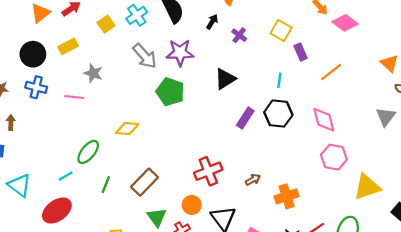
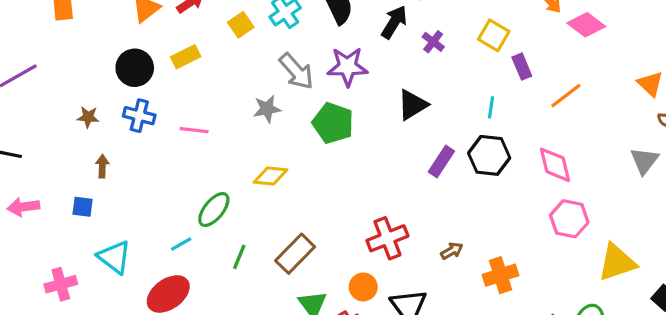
black arrow: (212, 22) -> (394, 22), size x1.5
gray star: (93, 73) -> (267, 109), moved, turned -30

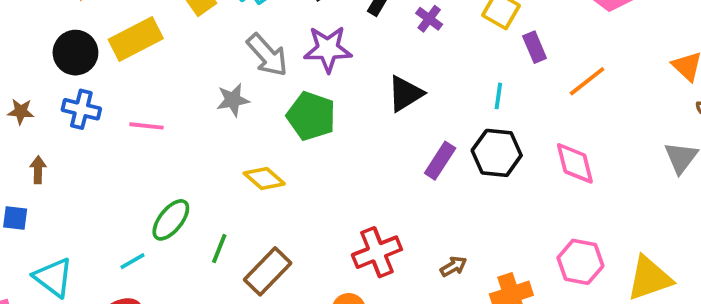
yellow rectangle: (186, 57) -> (136, 39), size x1.5
yellow diamond: (271, 176) -> (264, 179), moved, turned 36
pink hexagon: (569, 219) -> (580, 262), moved
green line: (239, 257) -> (219, 248), moved

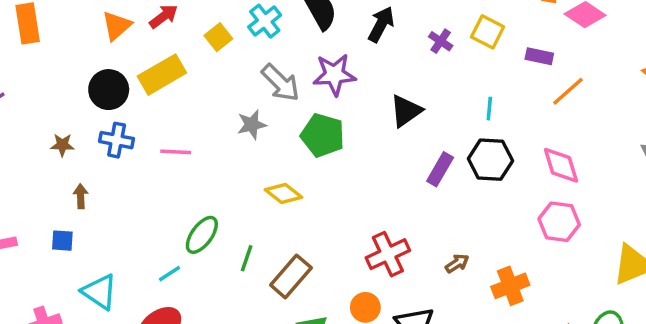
purple cross: (429, 19) -> (441, 41), moved
purple rectangle: (535, 47) -> (539, 56), moved, turned -52
pink hexagon: (580, 262) -> (559, 222), moved

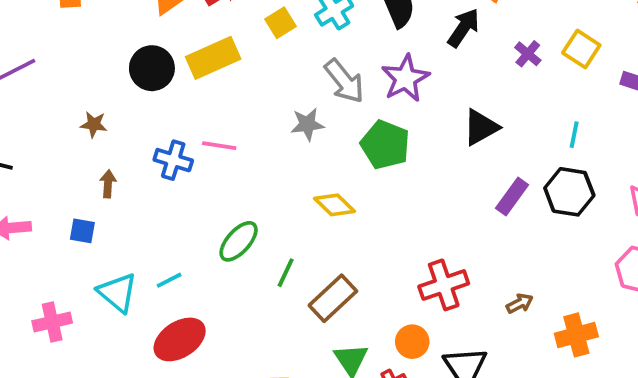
purple star: (334, 75) -> (405, 78), turned -30
blue cross: (117, 140) -> (173, 160), moved
cyan line: (169, 274) -> (169, 280), moved

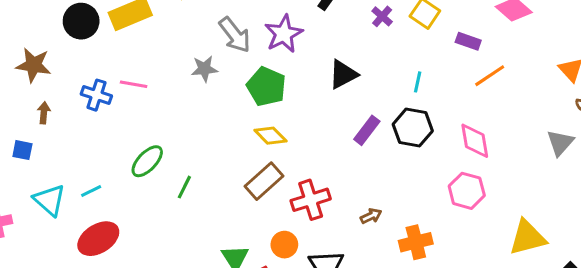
brown star: (94, 124) -> (34, 65), size x1.6
yellow diamond: (335, 205) -> (270, 136), moved
brown rectangle: (333, 298) -> (264, 181), moved

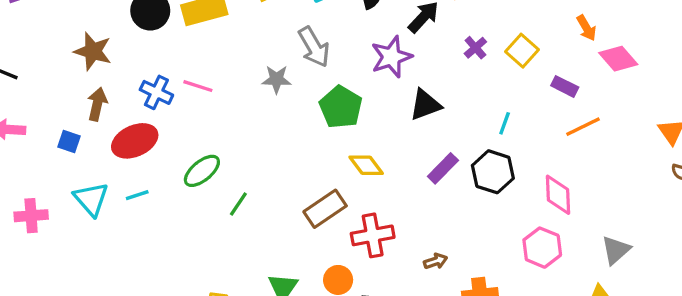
purple star: (284, 34) -> (391, 57), moved
brown arrow: (44, 113) -> (97, 104), size x1.4
yellow diamond: (270, 136) -> (366, 165), moved
gray triangle: (560, 143) -> (616, 250), moved
red ellipse: (98, 239) -> (135, 141), moved

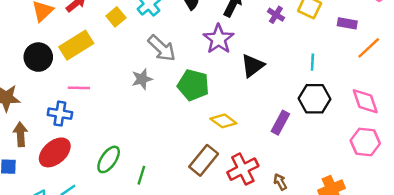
pink line: (198, 86) -> (79, 88), moved
purple rectangle: (443, 168) -> (280, 123), moved
brown arrow: (436, 261) -> (280, 182), moved, turned -84

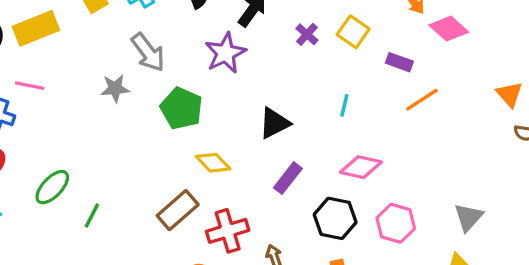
black triangle: (253, 66) -> (274, 123), moved
black hexagon: (314, 99) -> (335, 218), moved
pink diamond: (365, 101) -> (361, 167), moved, turned -68

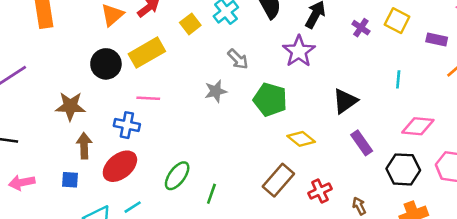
gray arrow: (148, 52) -> (238, 59), size x0.7
purple rectangle: (288, 178) -> (362, 143), turned -65
red cross: (228, 231) -> (320, 191), size x0.7

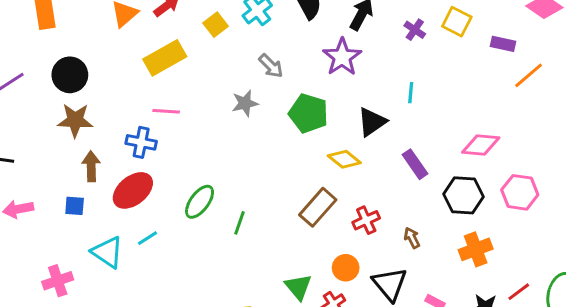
black circle: (106, 64) -> (70, 75), moved
cyan line: (398, 79) -> (411, 93), moved
black triangle: (345, 101) -> (372, 122), moved

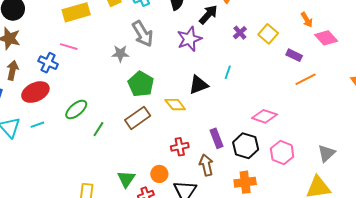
gray arrow: (271, 66) -> (143, 34), size x1.5
green pentagon: (308, 113) -> (141, 84), moved
purple rectangle: (415, 164) -> (216, 138), moved
brown rectangle: (318, 207) -> (138, 118), moved
brown arrow: (412, 238) -> (206, 165), size x1.5

